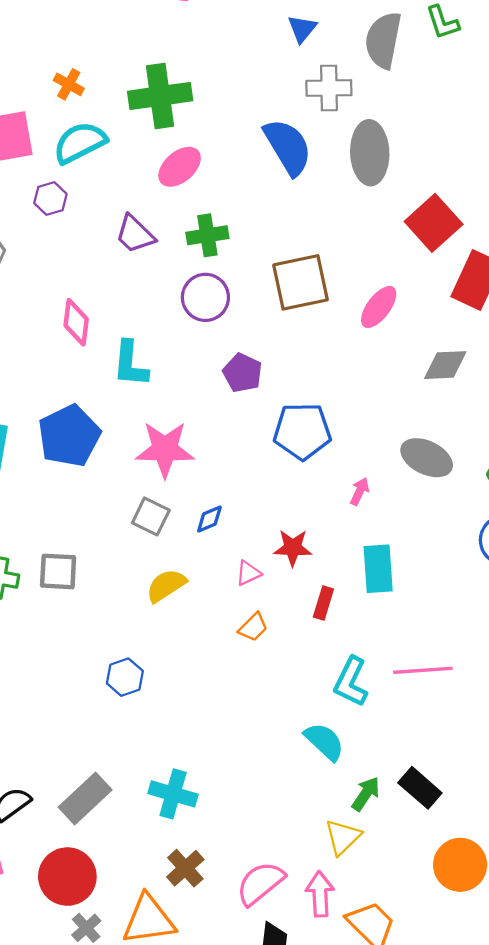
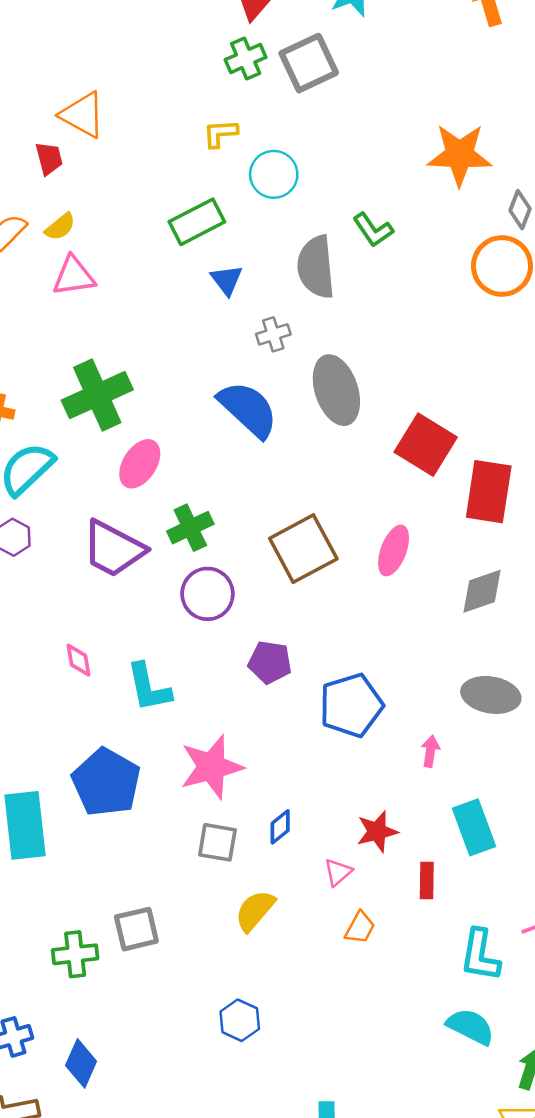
gray cross: (329, 88) -> (273, 334), size x0.7
purple trapezoid: (135, 234) -> (113, 549), size x1.4
pink diamond: (76, 322) -> (78, 660), size x0.7

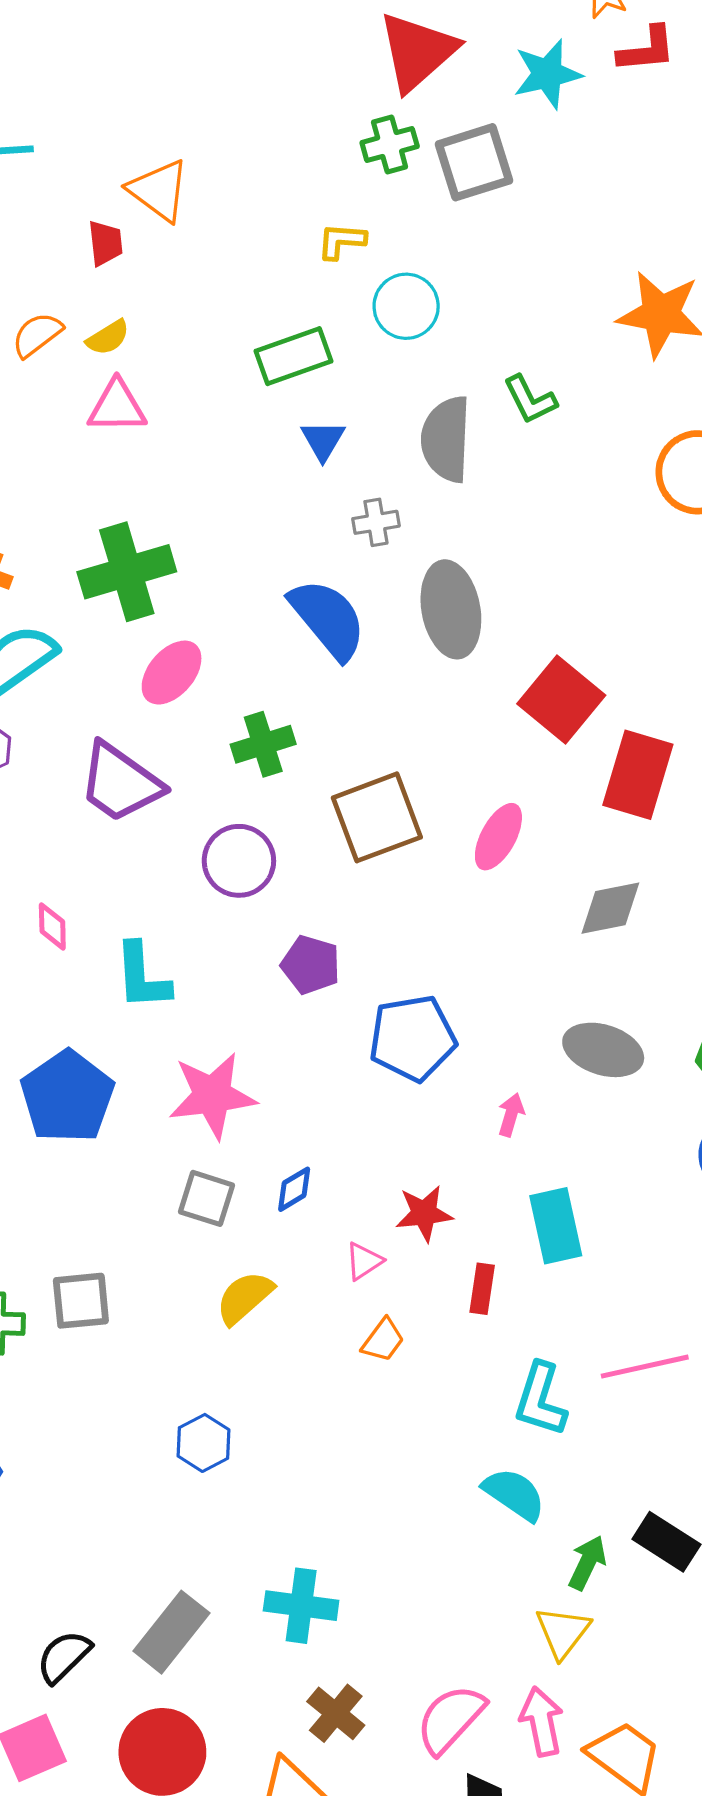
green cross: (190, 528) -> (263, 744), moved

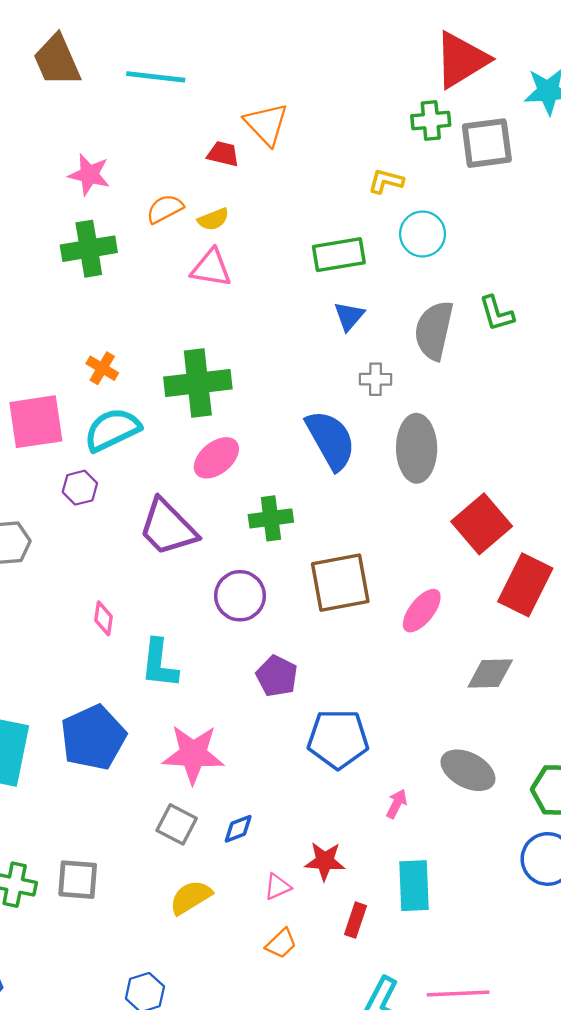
red trapezoid: (105, 243) -> (223, 154), turned -80

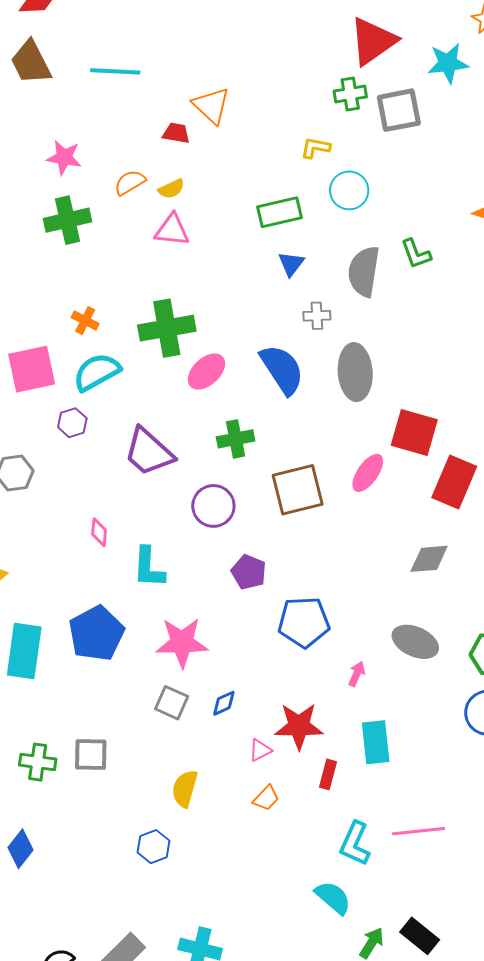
pink ellipse: (216, 458) -> (206, 372), moved
red square: (482, 524) -> (414, 433), turned -30
pink ellipse: (422, 611) -> (368, 473), moved
red star: (325, 861) -> (299, 726), size x1.4
yellow semicircle: (191, 897) -> (185, 789), moved, turned -39

